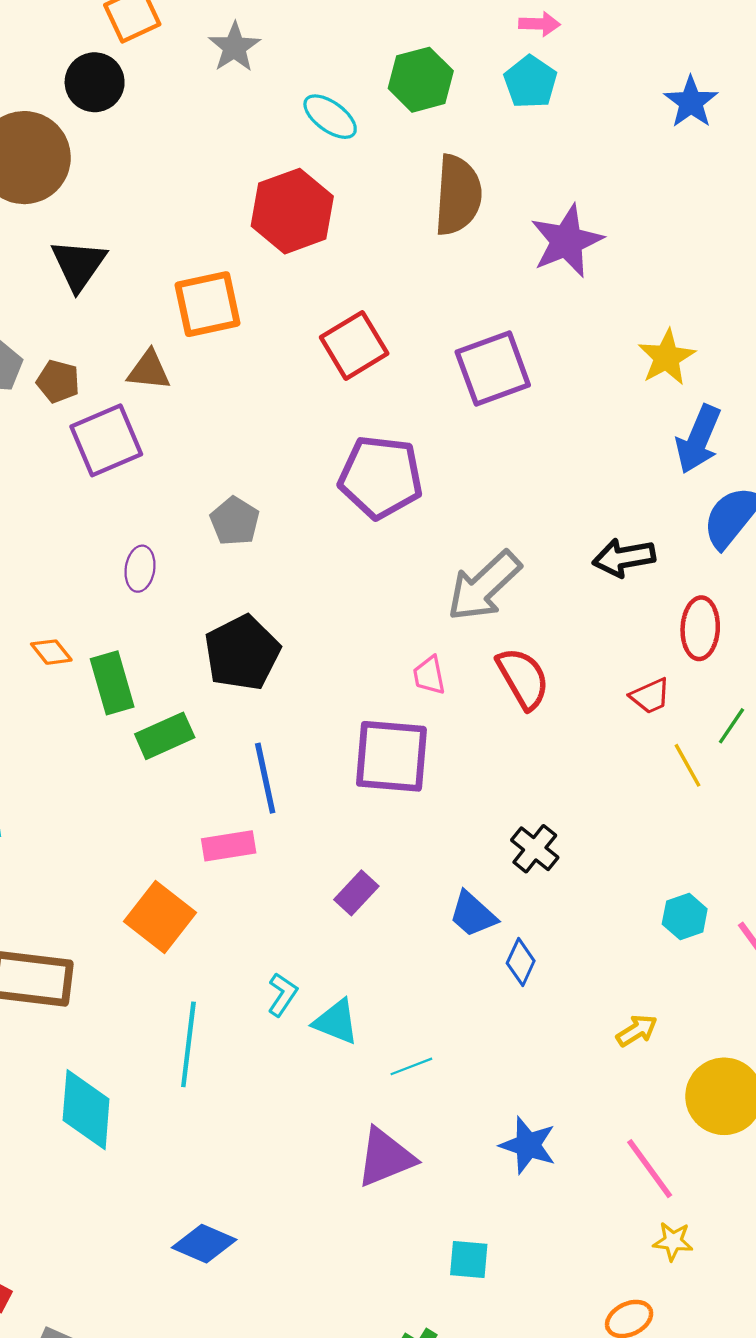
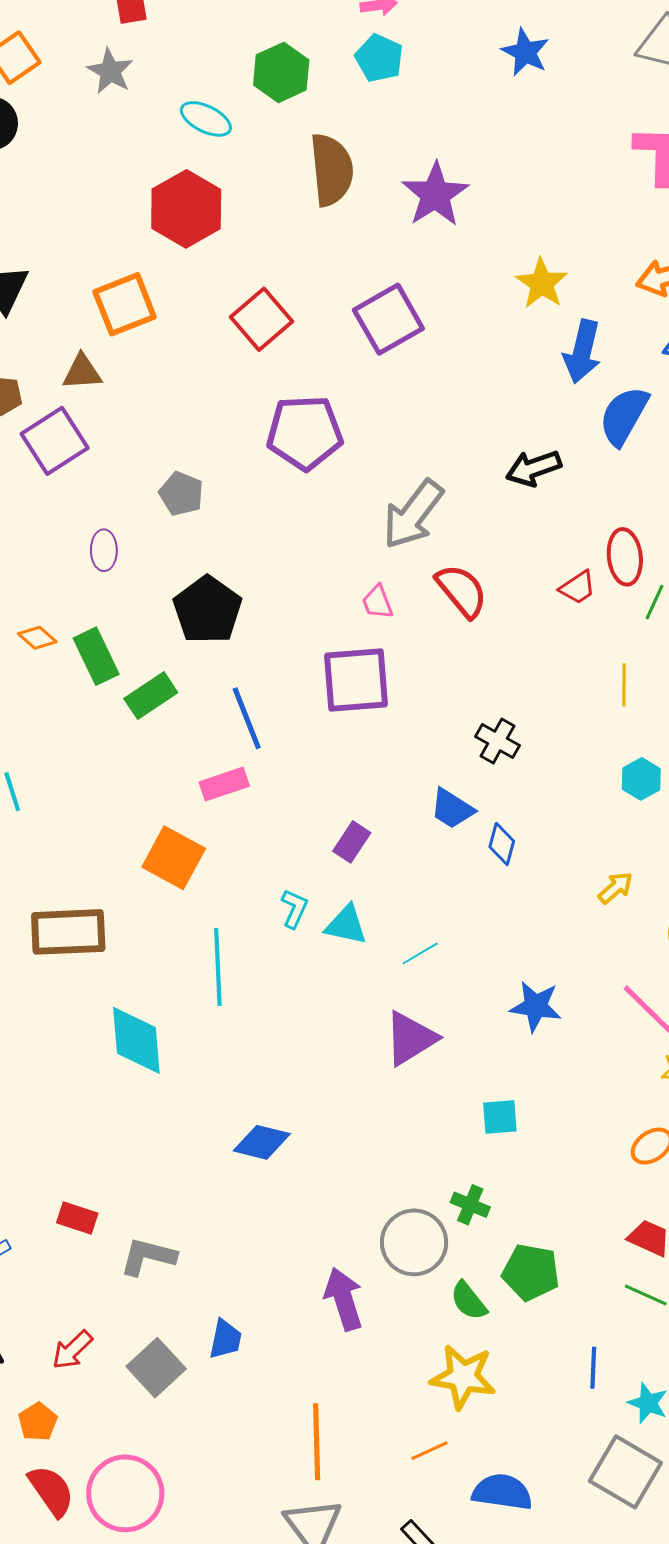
red ellipse: (700, 628) -> (625, 557), moved
yellow line: (688, 765) -> (624, 685), moved, turned 39
purple rectangle: (356, 893) -> (352, 842), moved

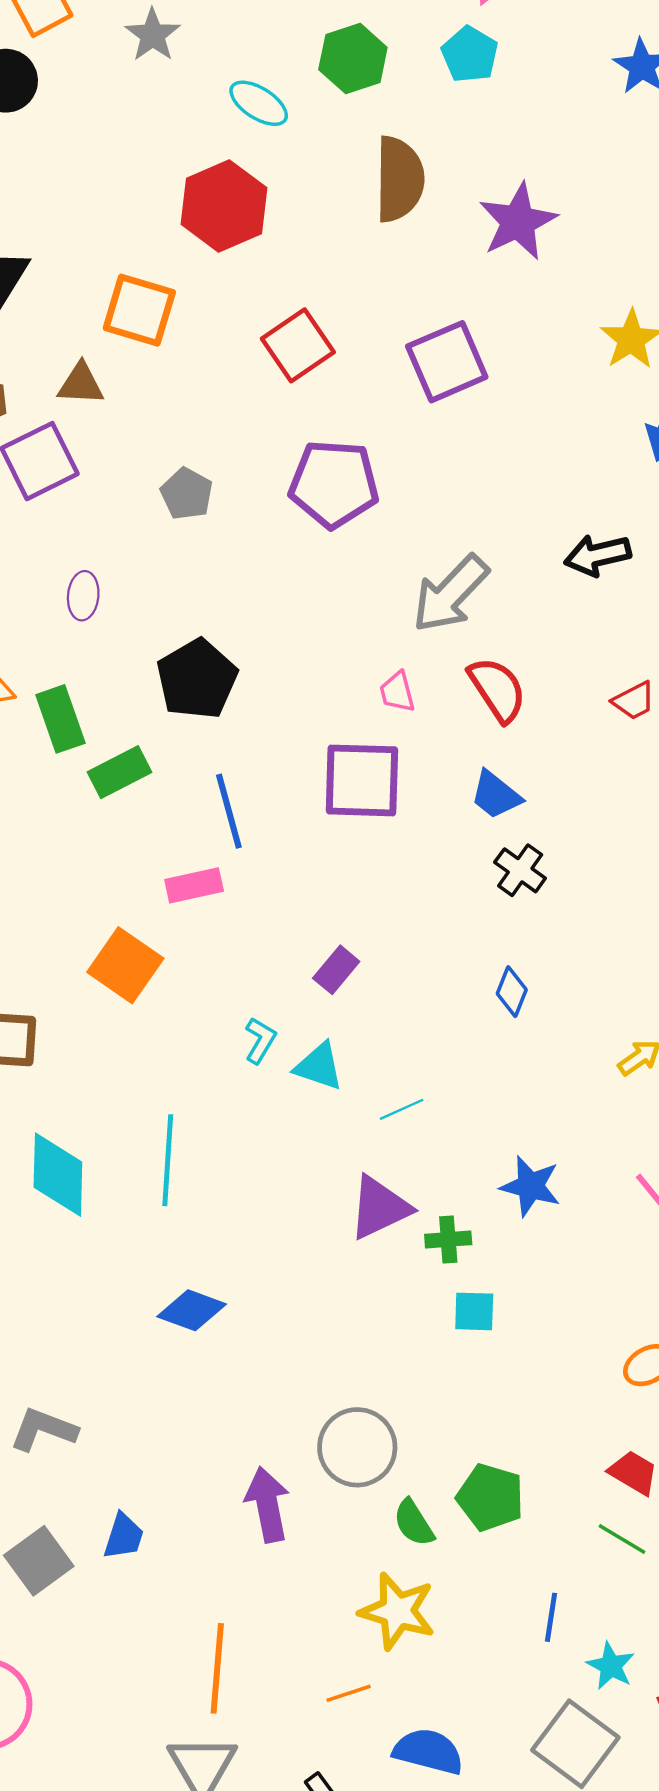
orange square: (125, 304) -> (139, 310), turned 32
gray pentagon: (181, 494) -> (187, 494), moved
blue trapezoid: (452, 809) -> (496, 795), moved
cyan line: (218, 967) -> (168, 1160), moved
green cross: (470, 1205) -> (448, 1239), moved, turned -33

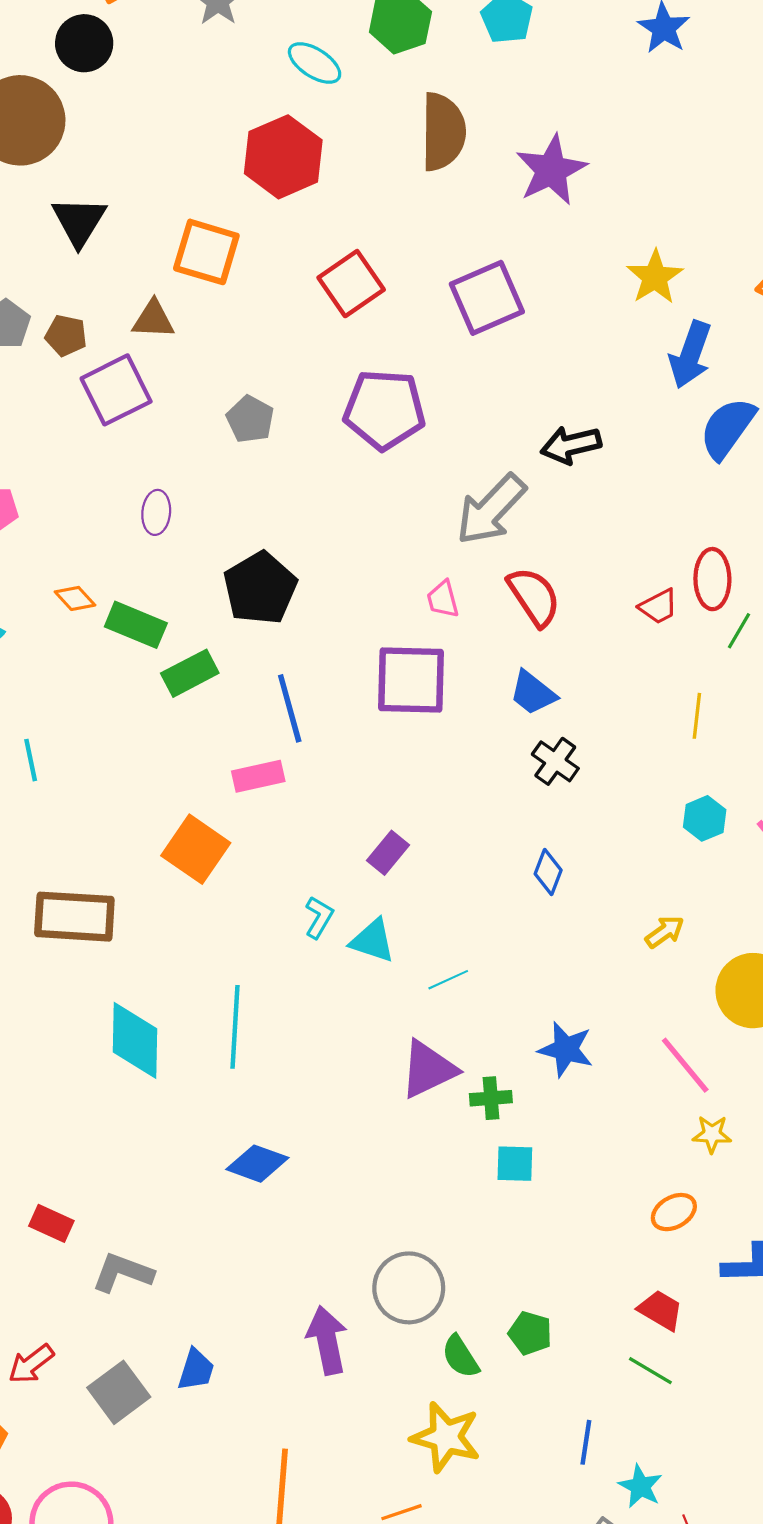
black arrow: (597, 555) -> (571, 445), moved
green rectangle: (60, 719) -> (136, 625), turned -48
green pentagon: (490, 1497) -> (530, 1333), size x0.7

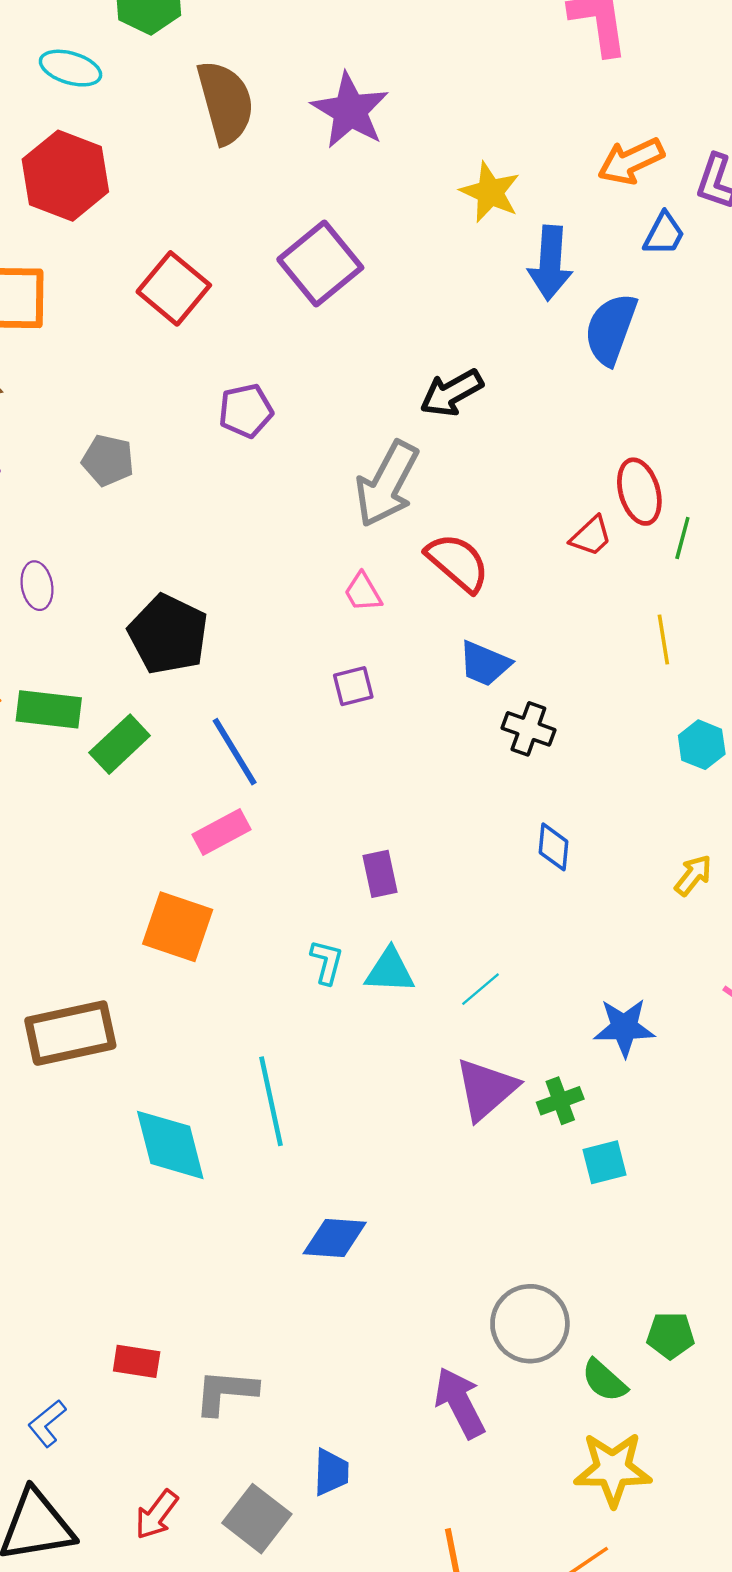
purple pentagon: (384, 410) -> (246, 411), size x0.6
purple square: (411, 680) -> (353, 686), size x0.5
purple rectangle: (388, 853) -> (380, 874), turned -36

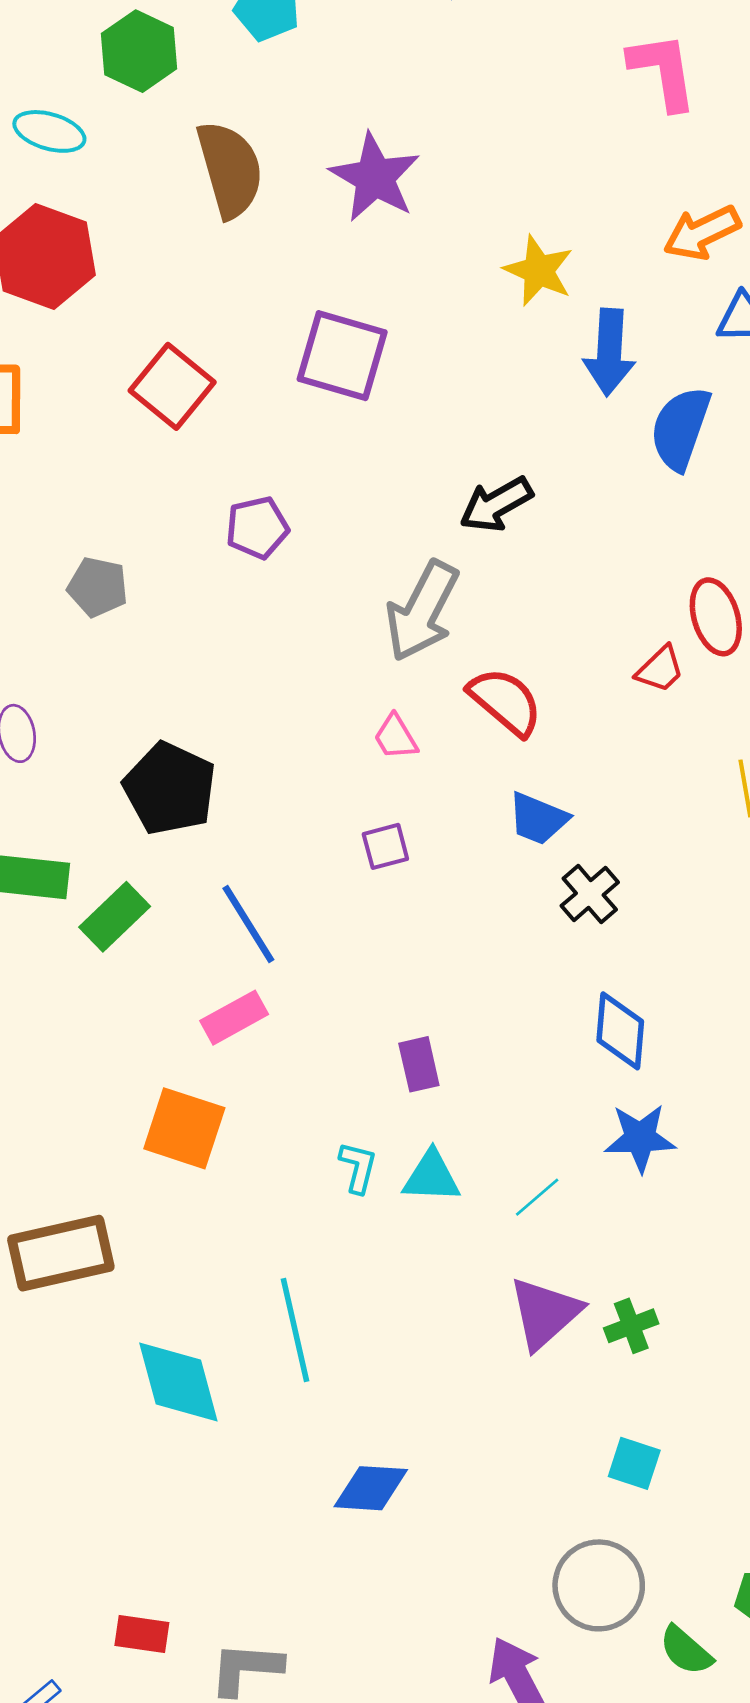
purple square: (320, 264) -> (342, 356), turned -34
black cross: (528, 729) -> (590, 894), turned 30
blue diamond: (553, 847) -> (620, 1031), size x1.4
blue star: (624, 1028) -> (640, 1138), moved
cyan square: (605, 1162) -> (634, 1463), moved, turned 33

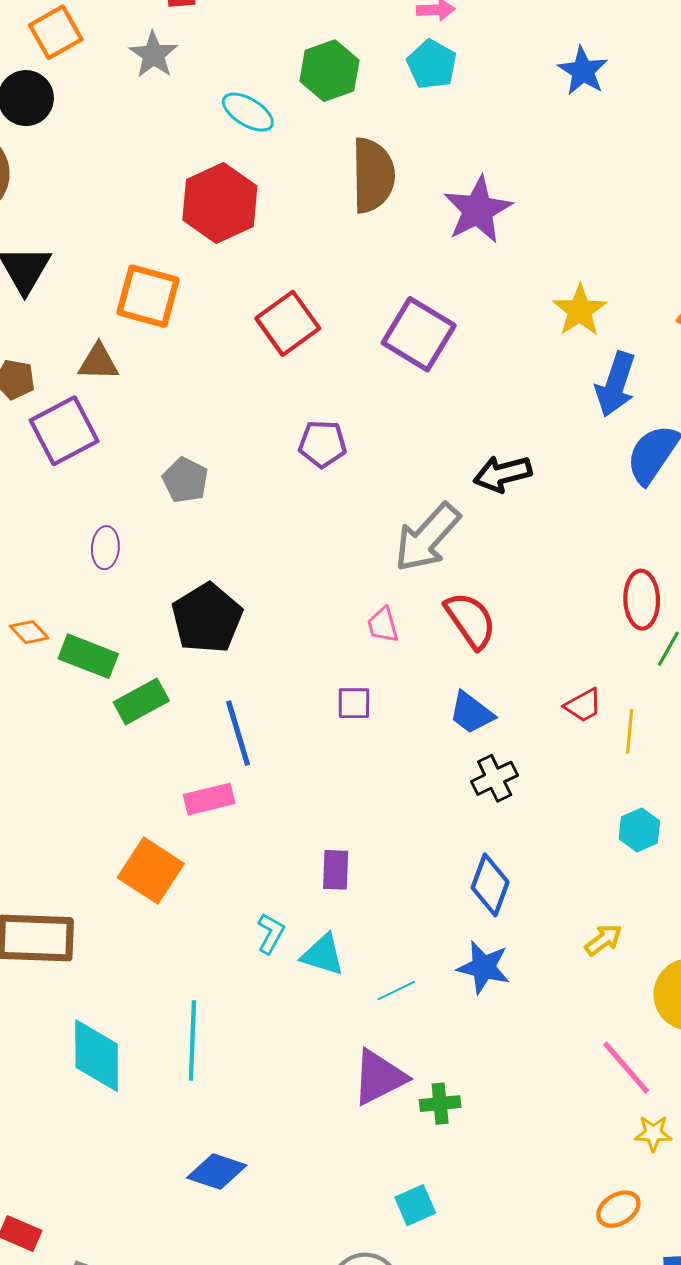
gray pentagon: (98, 587) -> (185, 480), moved
red trapezoid: (660, 669) -> (583, 705), moved
cyan square: (634, 1463) -> (415, 1205), turned 33

